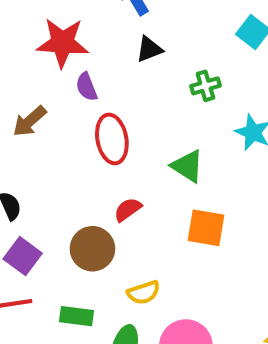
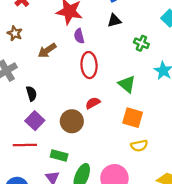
green cross: (205, 86) -> (141, 43), turned 32
yellow semicircle: (144, 292) -> (139, 146), moved

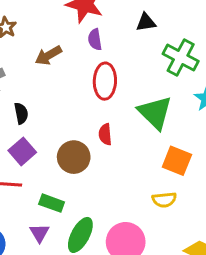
green cross: (141, 43) -> (181, 58), size x1.6
green triangle: (127, 84) -> (155, 113), size x1.4
red semicircle: (93, 103) -> (105, 134), turned -72
orange square: (133, 118) -> (177, 161), moved

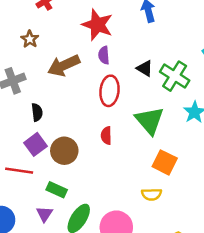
black triangle: (146, 22) -> (145, 68), moved, turned 36
brown arrow: (48, 55) -> (64, 65), size x1.4
brown circle: (74, 157) -> (64, 151), moved

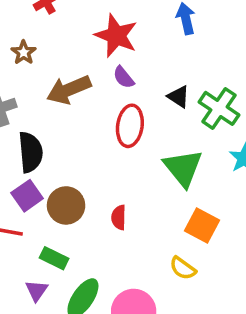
purple semicircle: (104, 55) -> (124, 77), turned -36
black semicircle: (37, 112) -> (31, 152), size x1.6
red semicircle: (106, 136) -> (119, 217), moved
yellow semicircle: (152, 194) -> (183, 268), turned 36

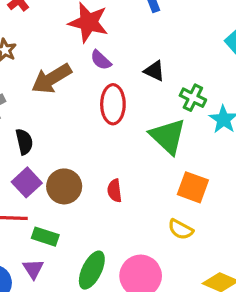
green cross: (219, 108) -> (193, 98), moved, size x0.7
black semicircle: (31, 152) -> (24, 142), size x0.7
green rectangle: (54, 258) -> (45, 237), moved
purple triangle: (37, 291) -> (33, 269), moved

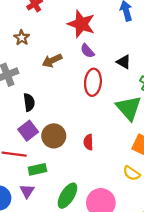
brown arrow: (52, 79) -> (52, 61), size x0.7
green rectangle: (45, 237) -> (37, 169), turned -36

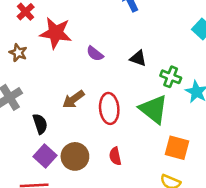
red star: (81, 24) -> (56, 33), moved
brown arrow: (52, 61) -> (73, 99), moved
red ellipse: (93, 82) -> (109, 108), moved

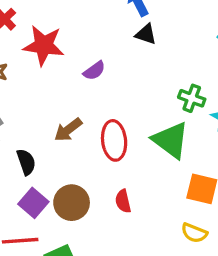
purple semicircle: (95, 54) -> (94, 71), turned -72
black triangle: (138, 58) -> (146, 34), moved

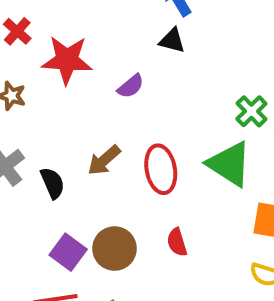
black triangle: (146, 34) -> (172, 40), moved
green cross: (192, 98) -> (251, 111), turned 30
black semicircle: (26, 162) -> (53, 183), moved

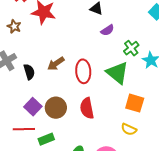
purple semicircle: (131, 86) -> (107, 30), moved
red semicircle: (177, 242) -> (87, 108), size x1.5

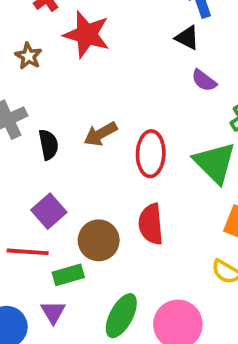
purple semicircle: (107, 30) -> (204, 80), turned 64
brown circle: (56, 108) -> (99, 240), moved

